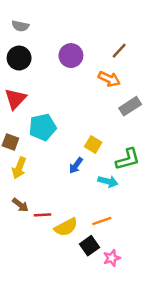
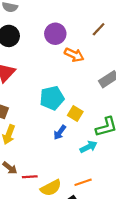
orange arrow: (109, 79) -> (74, 55), moved
cyan pentagon: (43, 127) -> (52, 98), moved
cyan arrow: (108, 181) -> (89, 147), turned -42

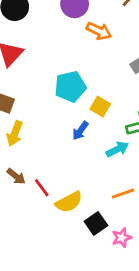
red line: (30, 177) -> (42, 188), turned 56
orange line: (83, 182) -> (123, 193), moved

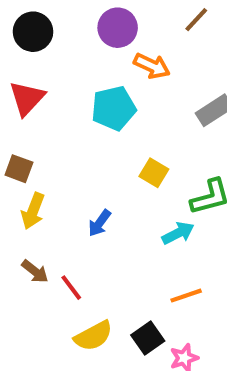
cyan pentagon: (70, 87) -> (114, 108), moved
blue arrow: (80, 131) -> (99, 223), moved
yellow semicircle: (69, 202) -> (93, 336), moved

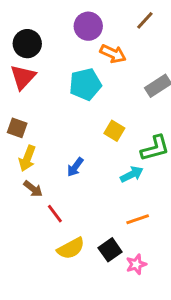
black circle: (33, 32) -> (27, 44), moved
brown arrow: (35, 271) -> (33, 189), moved

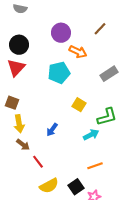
yellow arrow: (27, 158) -> (19, 124), turned -30

